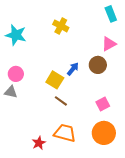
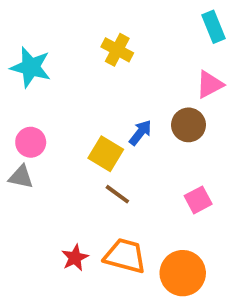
orange circle: (104, 133) -> (183, 273), moved
red star: (39, 143) -> (75, 258), moved

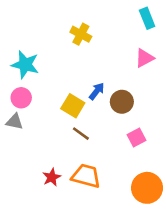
cyan star: (31, 67) -> (25, 65), moved
brown circle: (189, 125) -> (122, 102), moved
orange circle: (183, 273) -> (147, 188), moved

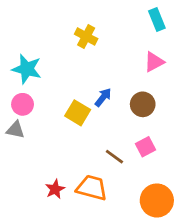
brown circle: (122, 102) -> (143, 104), moved
brown line: (81, 134) -> (114, 157), moved

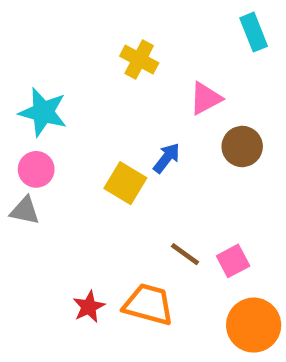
pink triangle: (154, 62) -> (206, 98), moved
brown circle: (143, 104) -> (242, 147), moved
pink square: (146, 147) -> (233, 261), moved

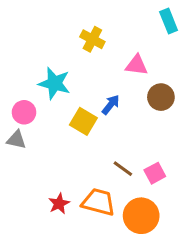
pink triangle: (206, 98) -> (137, 65), turned 35
cyan star: (43, 112) -> (54, 83), moved
orange circle: (254, 325) -> (141, 216), moved

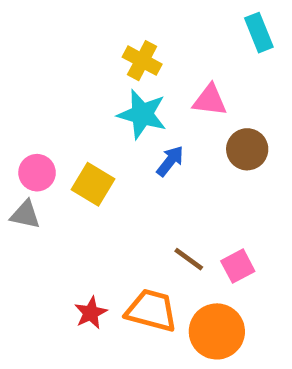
cyan star: (54, 83) -> (142, 114), moved
yellow square: (83, 121) -> (93, 184), moved

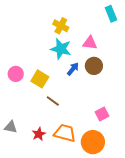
brown circle: (247, 149) -> (94, 66), moved
gray triangle: (25, 215) -> (11, 127), moved
brown line: (189, 259) -> (53, 101), moved

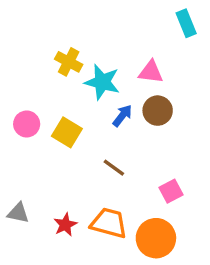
yellow cross: (61, 26) -> (69, 62), moved
brown line: (53, 101) -> (114, 168), moved

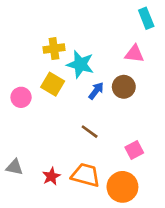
yellow cross: (69, 62) -> (54, 49), turned -36
pink triangle: (151, 72) -> (134, 54), moved
yellow square: (67, 132) -> (53, 84), moved

